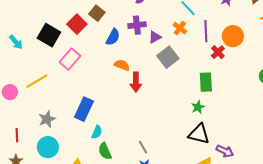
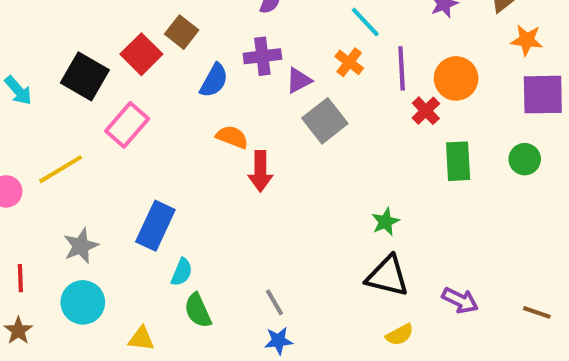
green rectangle: (206, 82) -> (458, 161), moved
purple arrow: (225, 151) -> (460, 300), moved

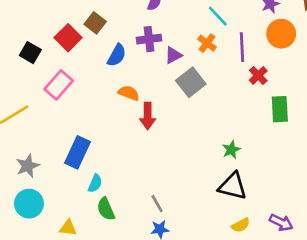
black square: (85, 76) -> (30, 53), size x0.7
orange circle: (456, 78) -> (281, 34), moved
purple arrow: (460, 300) -> (281, 222), moved

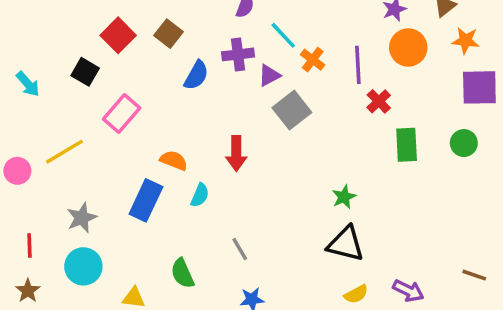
cyan line: (218, 16) -> (283, 35), moved
red square: (68, 38) -> (118, 35), moved
orange semicircle: (129, 93) -> (174, 160), moved
cyan semicircle: (95, 183) -> (200, 195), moved
gray line: (157, 204) -> (240, 249), moved

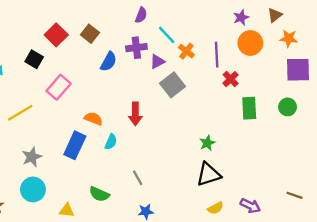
black triangle: (346, 244) -> (208, 174), turned -32
green semicircle: (182, 273) -> (99, 194), turned -42

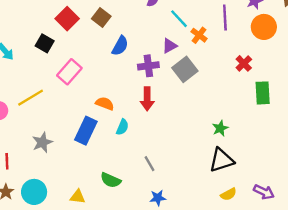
purple cross: (136, 48) -> (148, 66), moved
purple line: (217, 55) -> (225, 18), moved
cyan circle: (33, 189) -> (34, 192), moved

